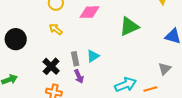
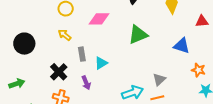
gray rectangle: (75, 59) -> (82, 54), moved
gray triangle: (165, 69) -> (159, 79), moved

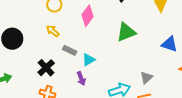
pink diamond: (99, 19) -> (87, 16), turned -55
gray rectangle: (82, 54) -> (70, 50), turned -56
purple arrow: (86, 83) -> (81, 78), moved

